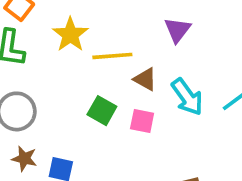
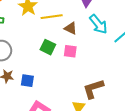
cyan arrow: (187, 97) -> (98, 24), moved

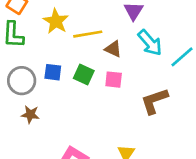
blue square: (27, 81) -> (53, 72), moved
brown L-shape: (93, 89) -> (154, 101), moved

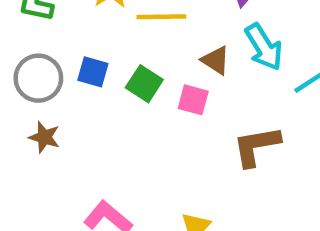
brown triangle: (113, 49) -> (216, 60), moved

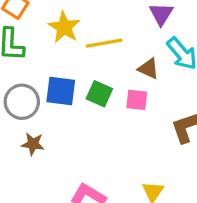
blue square: (93, 72) -> (61, 91), size x1.4

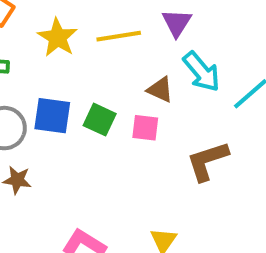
yellow line: (104, 43) -> (119, 36), moved

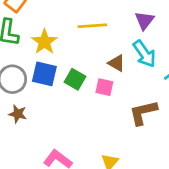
purple triangle: (177, 23) -> (144, 20), moved
yellow star: (58, 38) -> (44, 42), moved

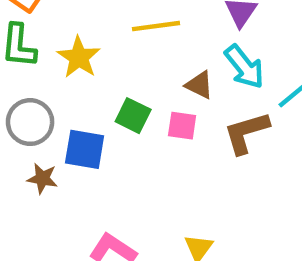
blue square: (44, 74) -> (85, 149), moved
brown L-shape: (143, 113) -> (246, 133), moved

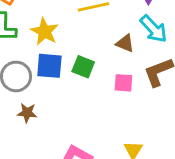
pink square: (182, 126) -> (123, 83), moved
blue square: (85, 149) -> (49, 66), moved

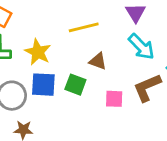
brown triangle: (125, 43) -> (98, 61), moved

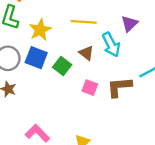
cyan arrow: (141, 47) -> (111, 45), moved

